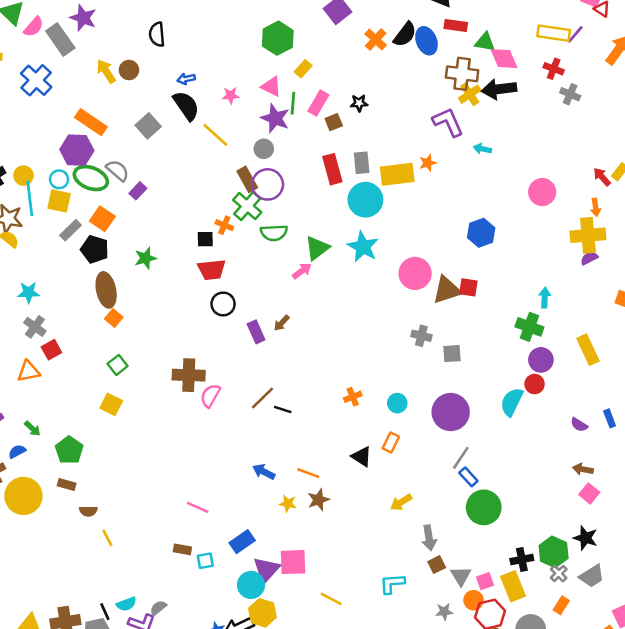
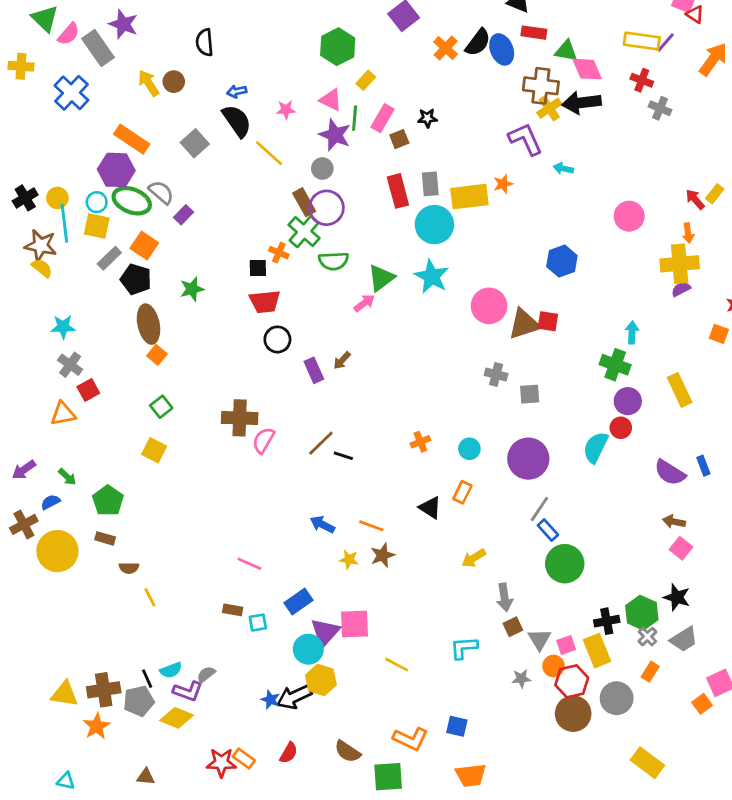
purple semicircle: (579, 425) -> (670, 473), size x1.6

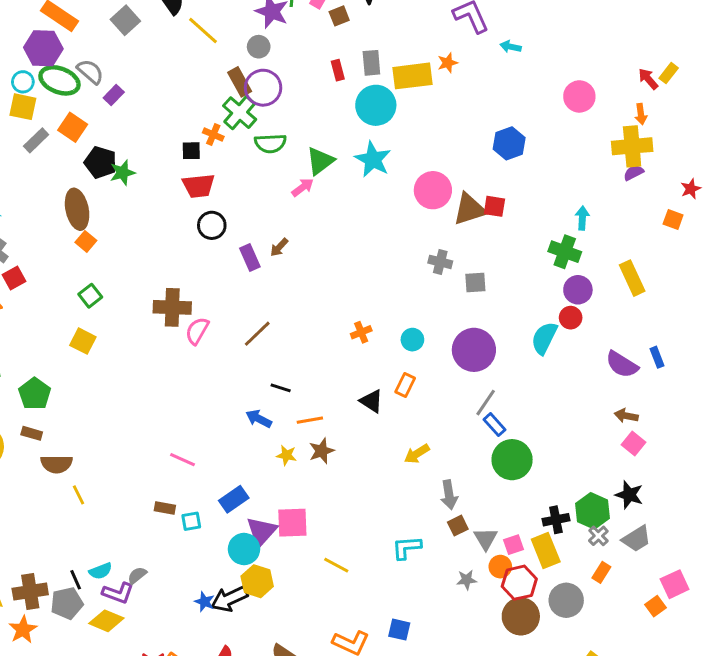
red rectangle: (398, 191) -> (338, 70), size x0.6
black pentagon: (136, 279) -> (100, 162), moved
black line: (343, 456) -> (281, 388), moved
orange line: (371, 526) -> (310, 420), turned -30
brown semicircle: (129, 568) -> (57, 464), size x1.5

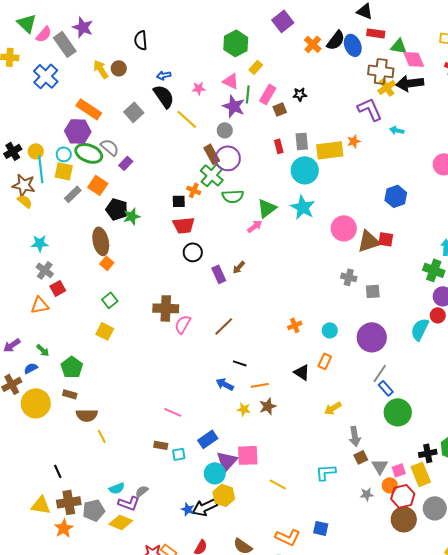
black line: (76, 580) -> (58, 471), moved

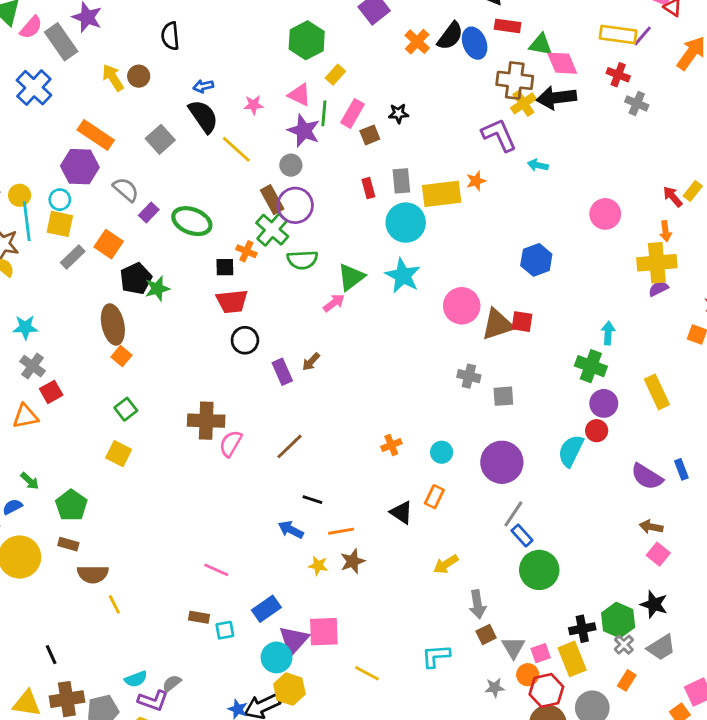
green ellipse: (89, 153) -> (192, 221), moved
black pentagon: (117, 209) -> (136, 279), turned 30

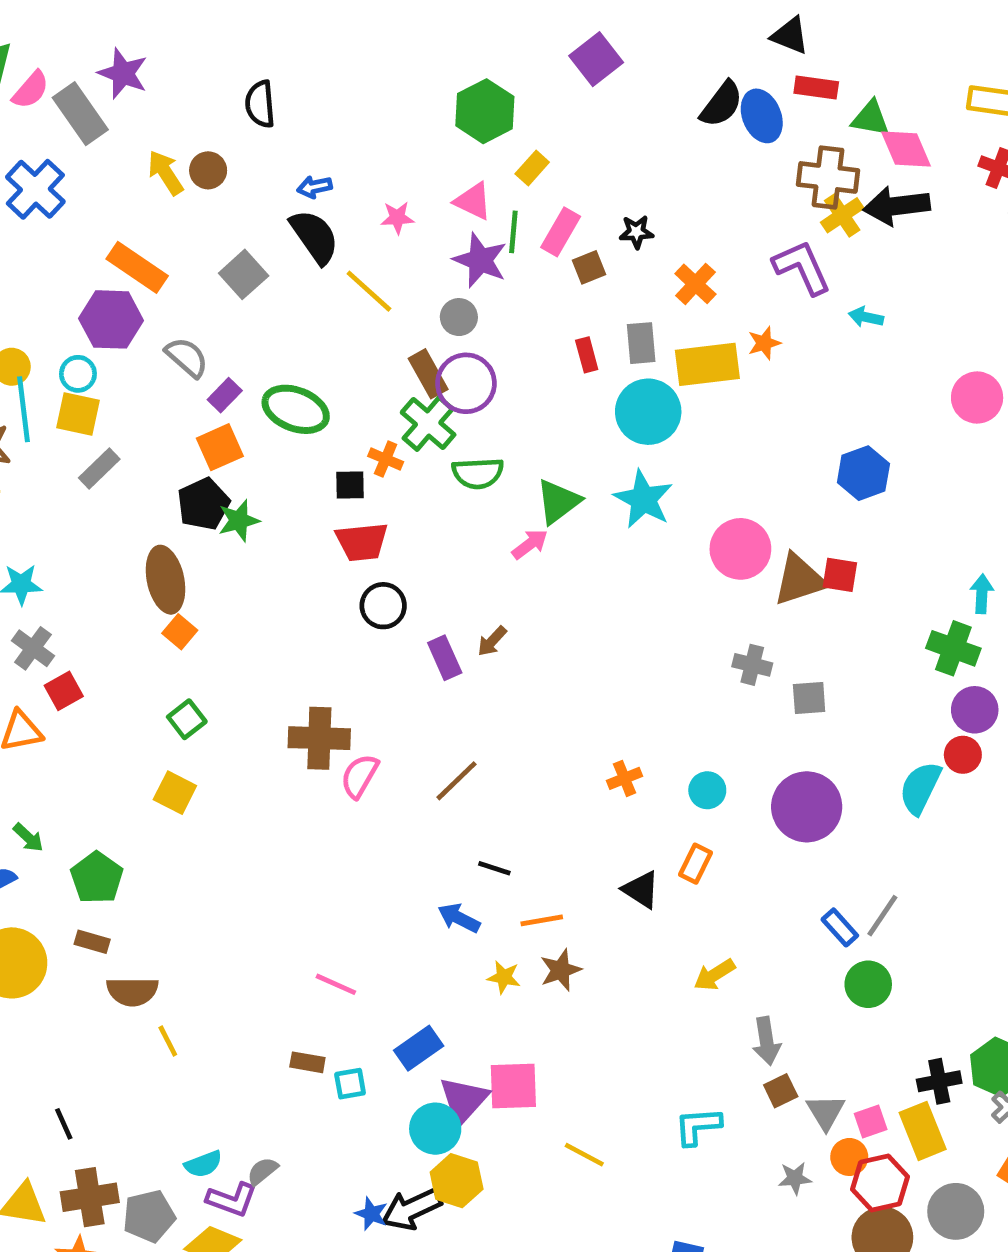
orange cross: (417, 42) -> (695, 284), moved
orange square: (109, 244) -> (220, 447), moved, turned 32
gray line: (513, 514) -> (882, 916), moved
green circle: (539, 570) -> (868, 984), size x0.7

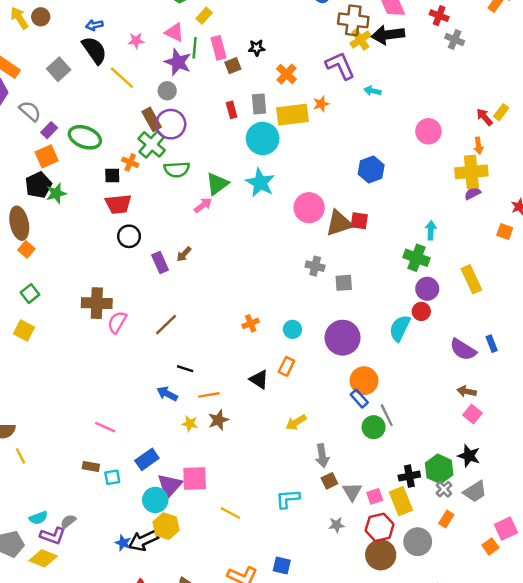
pink rectangle: (561, 232) -> (218, 48), turned -45
gray line: (882, 916) -> (387, 415), moved, turned -60
orange circle: (849, 1157) -> (364, 381), moved, size x1.5

